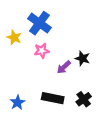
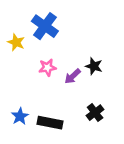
pink star: (42, 51) -> (47, 67), moved
black rectangle: (53, 98) -> (50, 123), moved

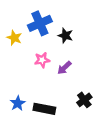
blue cross: (45, 26) -> (40, 23), turned 30
black star: (94, 66) -> (65, 36), moved

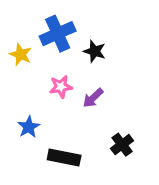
blue star: (18, 103) -> (29, 127), moved

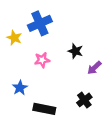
black star: (95, 51) -> (75, 51), moved
purple arrow: (93, 98) -> (94, 68), moved

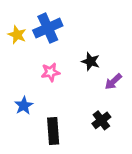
yellow star: (14, 38) -> (17, 35), moved
black rectangle: (44, 109) -> (53, 131), turned 75

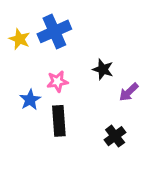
blue star: (24, 106) -> (30, 100), moved
black rectangle: (53, 131) -> (59, 121), moved

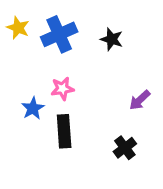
yellow star: (19, 39) -> (18, 28), moved
black star: (103, 69) -> (112, 39), moved

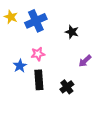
black star: (112, 39) -> (72, 32), moved
black cross: (125, 148) -> (67, 87), moved

